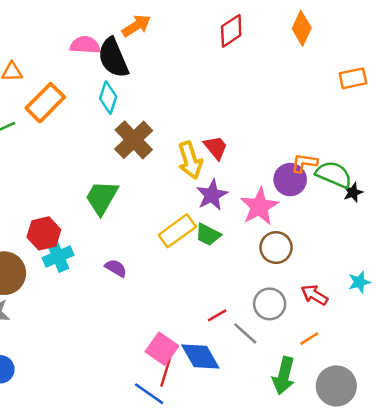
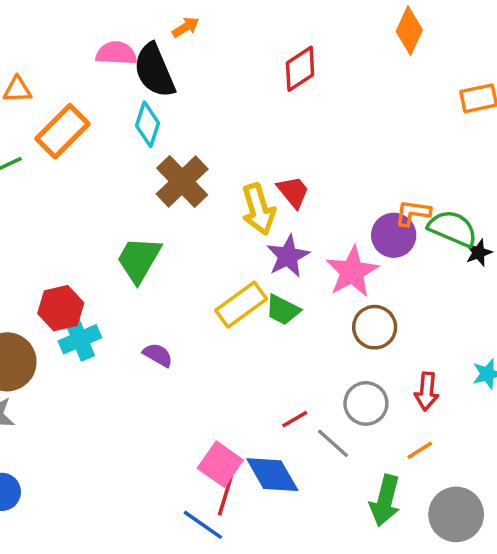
orange arrow: (136, 26) -> (186, 27), size x0.7
red diamond: (231, 31) -> (300, 69), moved
red arrow: (314, 295) -> (427, 391), turned -116

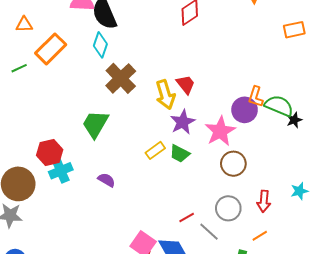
orange L-shape: (413, 213) -> (256, 97), turned -80
yellow rectangle: (241, 305) -> (155, 150), size x0.7

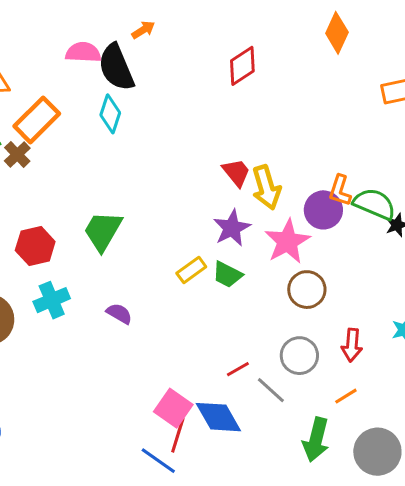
brown cross: (121, 78) -> (17, 154), moved, size x0.6
yellow arrow: (165, 95) -> (266, 187), moved
red hexagon: (50, 152) -> (35, 246), moved

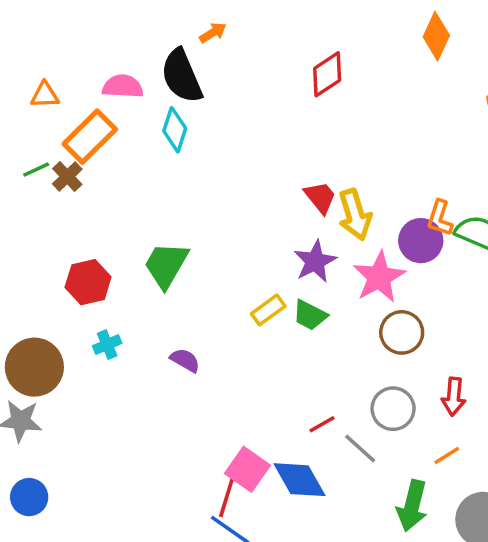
pink semicircle: (83, 52) -> (123, 86), moved
cyan cross: (52, 300) -> (107, 345), size x0.7
red line: (178, 435) -> (227, 497), moved

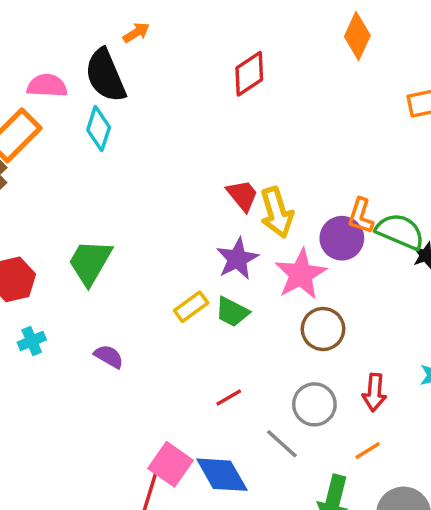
red line: (322, 424) -> (229, 398), moved

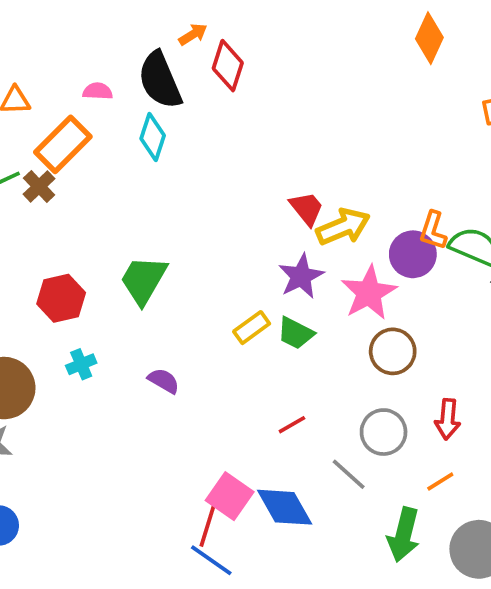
red diamond: (249, 74) -> (228, 66), moved, turned -39
pink semicircle: (47, 86) -> (98, 91), size x0.7
yellow arrow: (277, 212) -> (343, 227), turned -96

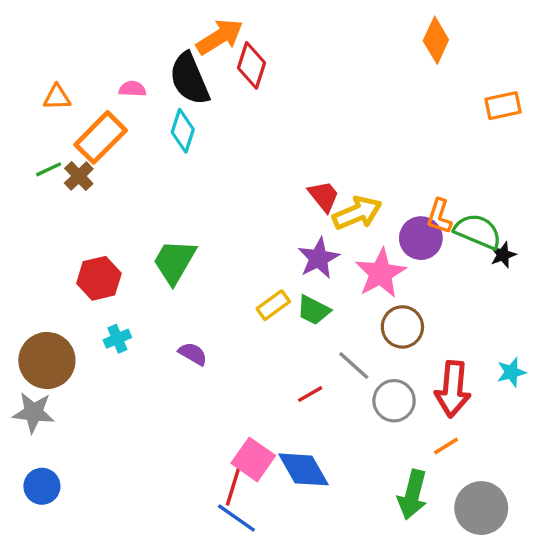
orange arrow: (193, 34) -> (220, 37), size x1.8
red arrow: (448, 419) -> (453, 389), size x1.5
gray line: (349, 474) -> (354, 366), moved

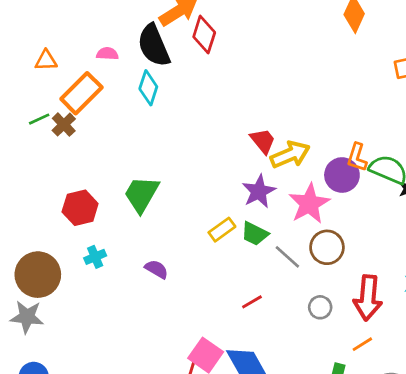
gray line: (354, 366) -> (287, 257), moved
gray circle: (394, 401) -> (320, 307), size x0.7

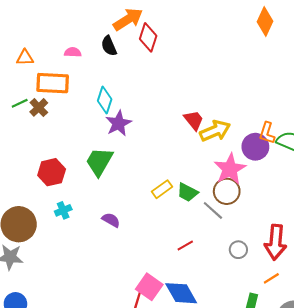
black semicircle: (154, 45) -> (109, 46), size x0.6
cyan diamond: (148, 88) -> (105, 100), moved
orange rectangle: (81, 93) -> (53, 83), turned 48
purple star: (259, 191) -> (118, 123), moved
brown circle: (327, 247) -> (227, 191), moved

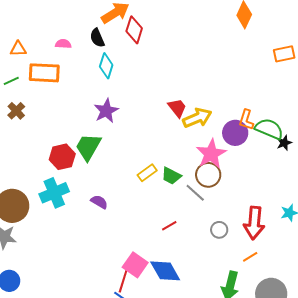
cyan diamond: (105, 100) -> (106, 66), moved
green line: (20, 103) -> (11, 81), moved
brown cross: (39, 107) -> (16, 111), moved
red hexagon: (52, 172) -> (62, 157), moved
cyan cross: (63, 210) -> (54, 193), size x1.8

